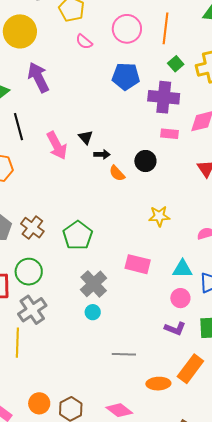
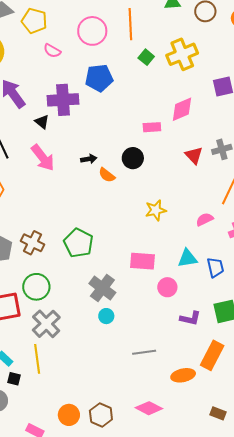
purple cross: (164, 97) -> (63, 100), moved
black triangle: (86, 137) -> (42, 122), moved
pink circle: (180, 298) -> (167, 287), moved

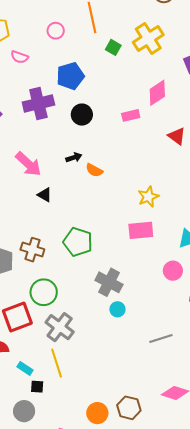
pink circle: (92, 31) -> (56, 31), size x0.6
black triangle: (42, 122) -> (45, 195), moved
black circle: (133, 158) -> (82, 115), moved
pink rectangle: (142, 261) -> (141, 230), moved

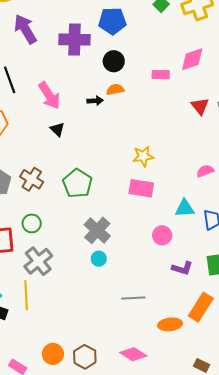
orange semicircle: (94, 170) -> (115, 89), moved, turned 126
yellow star: (148, 197) -> (143, 156), moved
green circle: (44, 292) -> (32, 223), size x0.7

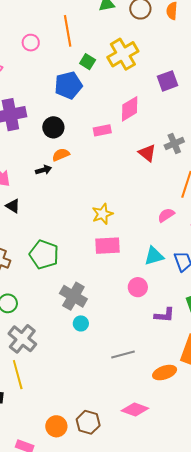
blue pentagon: (112, 21) -> (68, 85), moved

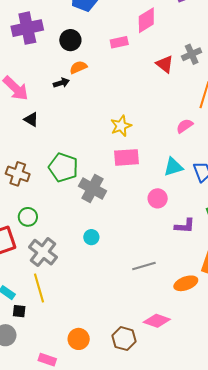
gray cross: (73, 296) -> (93, 188), moved
cyan circle: (81, 323) -> (91, 237), moved
brown hexagon: (88, 422) -> (124, 339), moved

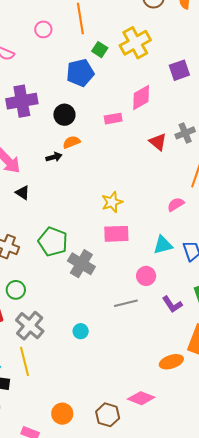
purple L-shape: (185, 226) -> (172, 304), turned 50
cyan circle: (91, 237) -> (81, 331), moved
gray line: (144, 266) -> (126, 303), moved

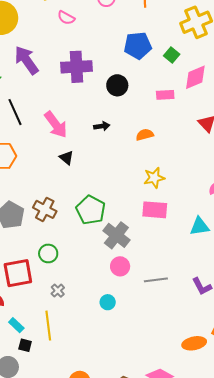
green square: (100, 50) -> (172, 55), moved
orange semicircle: (71, 142) -> (145, 135), moved
pink circle: (146, 276) -> (120, 266), moved
gray cross: (30, 326) -> (58, 291), size x0.5

